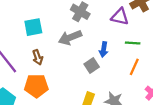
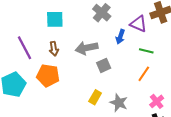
gray arrow: (70, 38) -> (87, 48), moved
blue arrow: (104, 49) -> (120, 37), moved

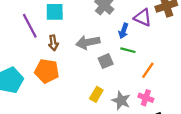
purple line: (25, 48) -> (30, 26), moved
green line: (146, 51) -> (128, 50), moved
pink cross: (157, 101) -> (146, 98), moved, turned -32

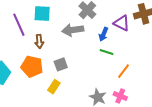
gray arrow: (88, 42) -> (73, 30), moved
gray square: (106, 61) -> (61, 64), moved
yellow rectangle: (96, 94) -> (54, 87), moved

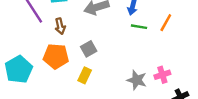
orange line: (123, 71) -> (166, 23), moved
pink cross: (120, 96) -> (162, 75), turned -32

